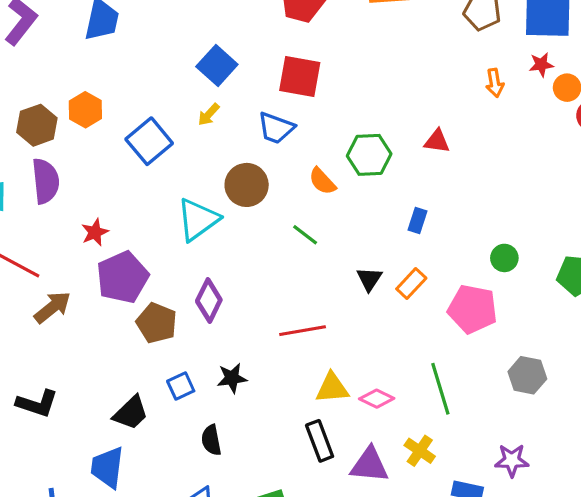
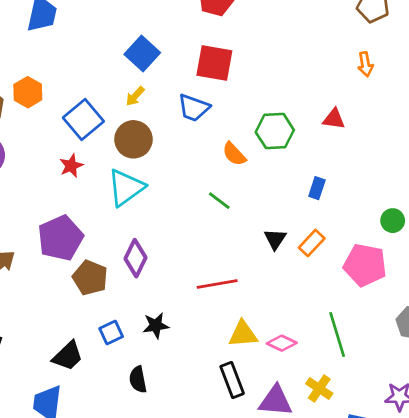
orange arrow: (495, 83) -> (365, 64), moved
brown circle: (247, 185) -> (134, 139), moved
red star: (95, 232) -> (71, 166), moved

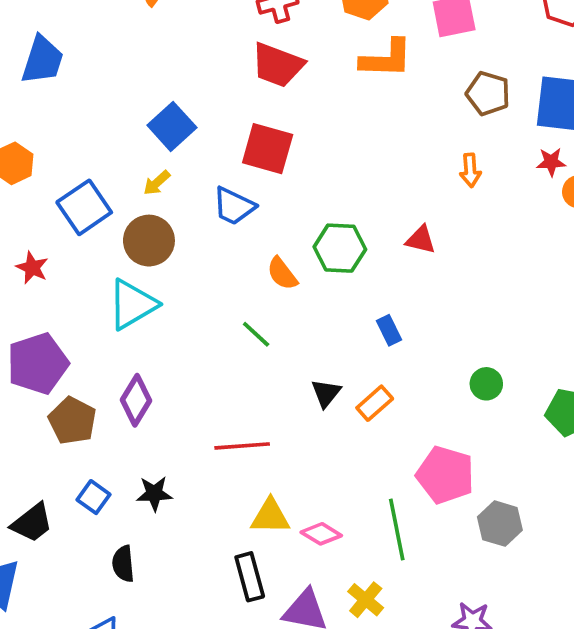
red star: (71, 166) -> (32, 268), moved, turned -30
blue rectangle: (317, 188) -> (389, 330), turned -50
pink pentagon: (365, 265) -> (445, 475), moved
blue square: (111, 332) -> (93, 497), turned -35

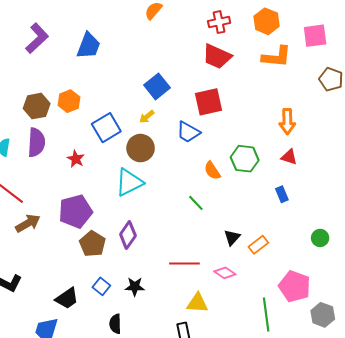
red square: (268, 149) -> (209, 102), turned -32
orange arrow: (470, 170) -> (287, 122), moved, size x1.4
blue rectangle: (389, 330) -> (282, 194), moved
pink diamond: (321, 534) -> (225, 273), moved

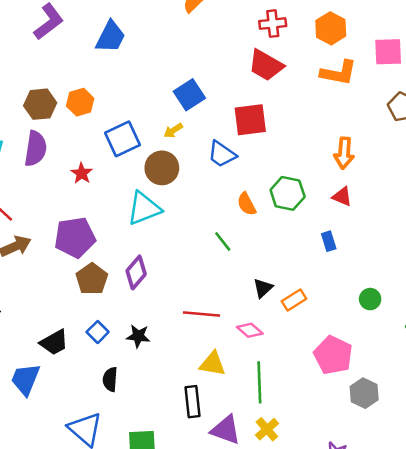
green line: (266, 315) -> (259, 382), moved

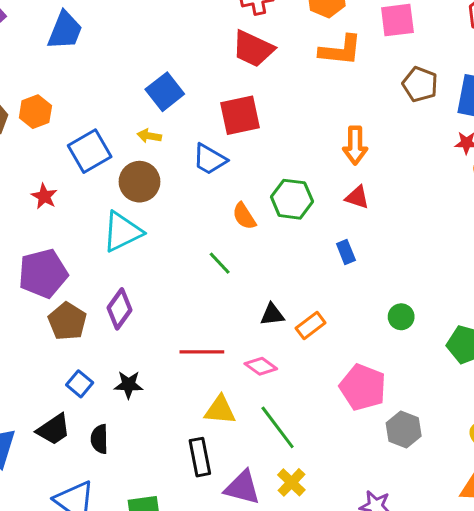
yellow arrow: (173, 130) -> (149, 136), turned 48
black triangle: (263, 288) -> (272, 315), turned 40
black trapezoid: (54, 342) -> (54, 429), moved
green line: (259, 382) -> (278, 427), turned -30

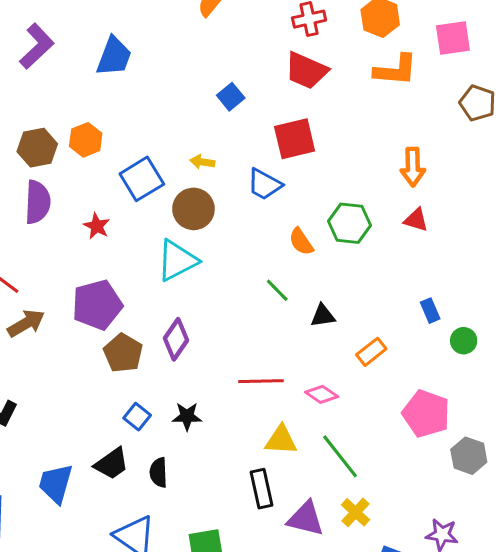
blue square: (165, 92) -> (231, 97), moved, size x0.7
blue rectangle: (346, 252) -> (430, 311), moved
black triangle: (272, 315) -> (323, 316), moved

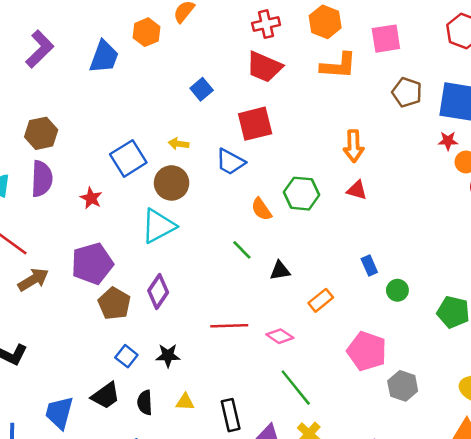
orange hexagon: (86, 140) -> (147, 32), moved
yellow triangle: (281, 440) -> (185, 402), moved, size x0.7

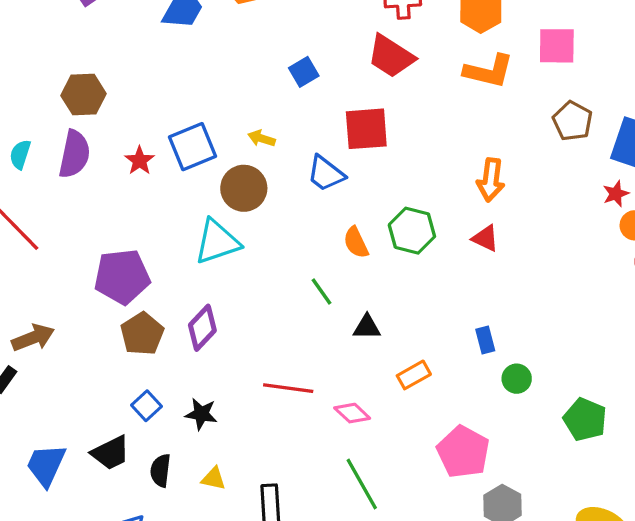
red star: (448, 141) -> (616, 194), turned -30
red star: (91, 198) -> (140, 161), moved
brown arrow: (33, 280) -> (33, 338), moved

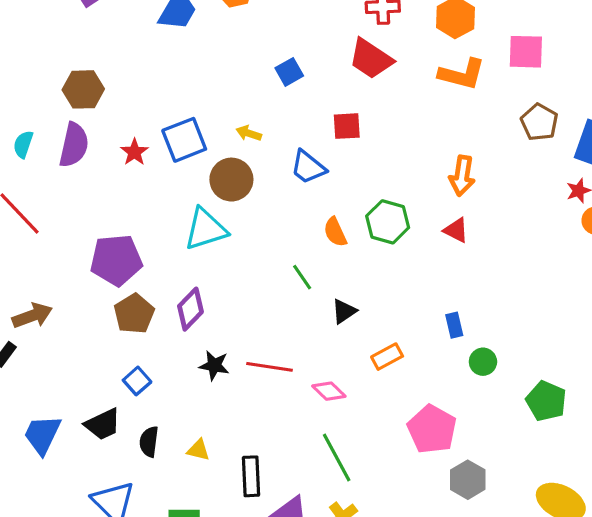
red square: (366, 129) -> (347, 126), size x0.7
black triangle: (367, 327) -> (344, 311), turned -36
black star: (201, 414) -> (214, 365), moved

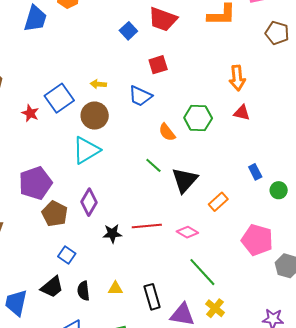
blue square: (289, 72) -> (128, 31), moved
black triangle: (344, 311) -> (185, 180), size x1.6

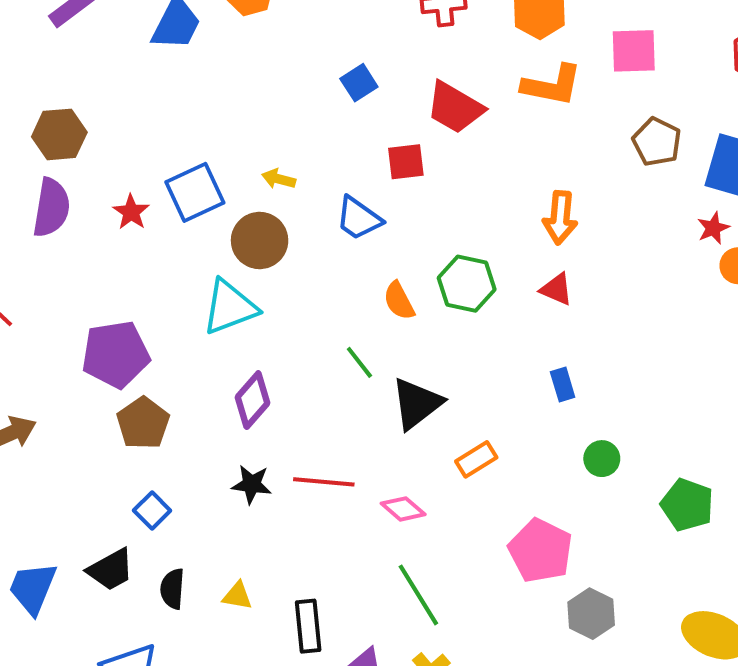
red trapezoid: (163, 19) -> (455, 108), moved
blue rectangle: (255, 172) -> (563, 384), moved
purple diamond: (89, 202) -> (253, 400), moved

